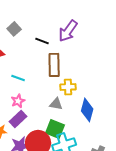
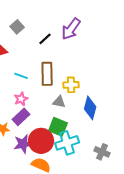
black line: (42, 41) -> (45, 39), turned -64
brown rectangle: (54, 65) -> (47, 74), moved

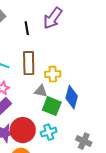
black line: (45, 39) -> (27, 28), turned -56
green square: (58, 127) -> (52, 106), moved
cyan cross: (67, 143) -> (49, 132), size x0.7

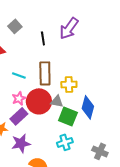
red circle: (23, 130) -> (39, 101), moved

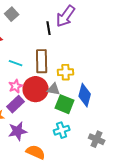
black line: (43, 38) -> (49, 28), moved

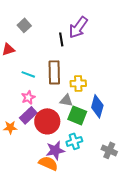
red circle: (36, 89) -> (47, 121), moved
purple star: (18, 131) -> (55, 150), moved

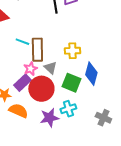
brown rectangle: (54, 72) -> (37, 50), moved
pink star: (28, 97) -> (30, 69), moved
gray triangle: (66, 100) -> (50, 68), moved, turned 32
orange semicircle: (48, 163) -> (18, 111), moved

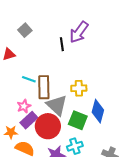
gray triangle: (50, 68) -> (57, 105), size x1.6
pink star: (30, 69) -> (24, 106), moved

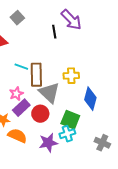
purple arrow: (79, 32) -> (71, 20), turned -80
green square: (78, 120) -> (70, 120), moved
red circle: (48, 126) -> (40, 114), size x0.7

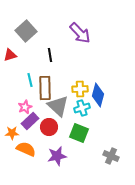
gray square: (17, 18) -> (26, 31), size x1.5
black line: (54, 32) -> (50, 55), moved
cyan line: (21, 67) -> (30, 80), turned 56
blue diamond: (90, 99) -> (98, 95), moved
cyan cross: (67, 134) -> (82, 108), moved

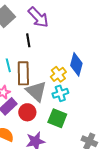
purple arrow: (80, 33) -> (38, 17), moved
yellow cross: (80, 89) -> (58, 74), turned -35
blue diamond: (98, 95) -> (76, 64), moved

